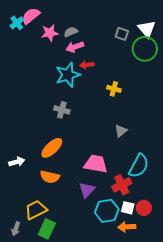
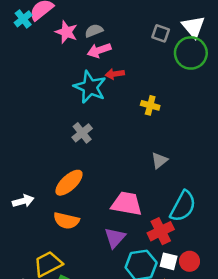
pink star: (50, 33) -> (66, 32), turned 30
cyan star: (68, 75) -> (90, 87), turned -30
gray cross: (62, 110) -> (82, 133), turned 35

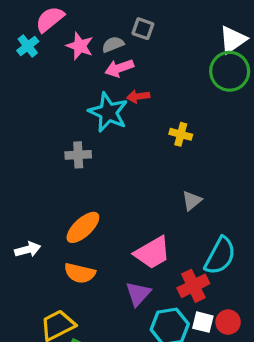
cyan cross: (23, 19) -> (28, 46), moved
white triangle: (193, 27) -> (233, 40), turned 35
gray square: (161, 33) -> (143, 29), moved
gray cross: (82, 133) -> (78, 155), moved, turned 36
pink trapezoid: (127, 204) -> (152, 253), turned 140

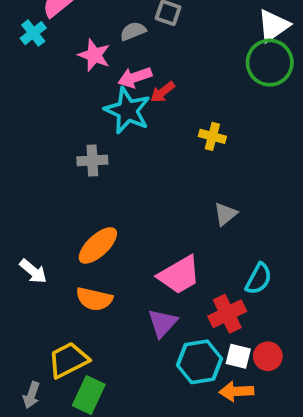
pink star: (80, 46) -> (94, 55), moved
pink arrow: (119, 68) -> (135, 77), moved
red arrow: (138, 96) -> (163, 92), turned -30
white arrow: (28, 249) -> (33, 271), turned 55
cyan semicircle: (220, 256) -> (259, 279), size x0.7

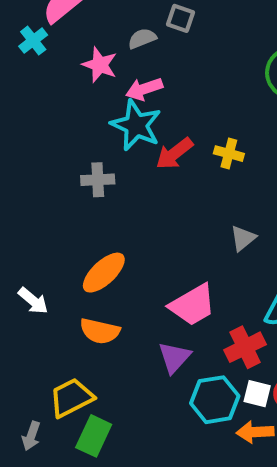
red arrow: (163, 92) -> (174, 154), moved, size x1.4

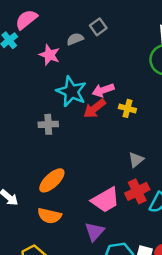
gray square: (180, 18) -> (98, 27), turned 35
pink arrow: (144, 89) -> (103, 90), moved
red cross: (245, 347) -> (137, 191), moved

